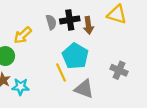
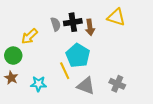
gray cross: (119, 70) -> (117, 84), moved
cyan star: (20, 87) -> (38, 84), moved

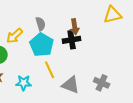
yellow triangle: (116, 17) -> (113, 15), moved, turned -30
black cross: (73, 22) -> (72, 40), moved
cyan pentagon: (78, 56) -> (42, 45), moved

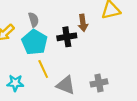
brown arrow: (75, 27) -> (83, 23), moved
gray cross: (102, 83) -> (99, 83), turned -35

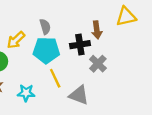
cyan pentagon: (35, 42) -> (46, 50), turned -30
gray cross: (99, 83) -> (98, 64), moved, turned -35

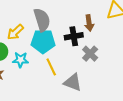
gray semicircle: (45, 27) -> (42, 20), size x1.6
cyan star: (26, 93) -> (21, 60), moved

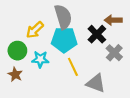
brown arrow: (89, 23) -> (113, 20), turned 98
black cross: (74, 36) -> (97, 34), turned -36

